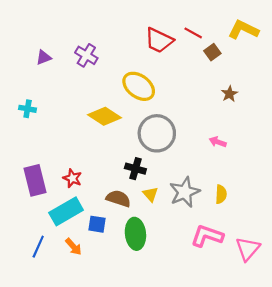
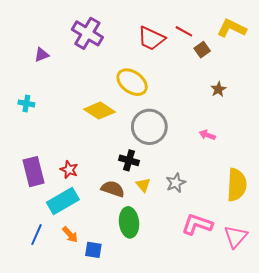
purple cross: (86, 55) -> (87, 33), moved, size x1.4
gray star: (185, 192) -> (176, 183), size x0.7
yellow semicircle: (221, 194) -> (237, 185), moved, size x1.8
blue square: (97, 224) -> (93, 250), moved

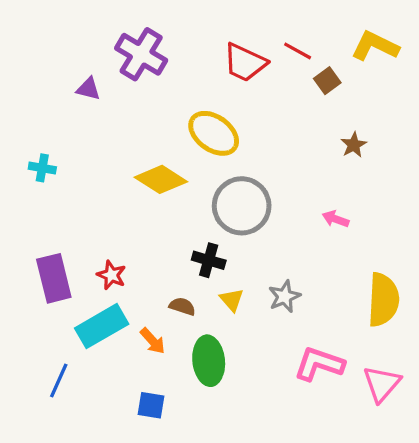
purple triangle: (42, 55) -> (88, 89), moved, turned 35
brown semicircle: (113, 189) -> (182, 306), size x0.7
orange arrow: (70, 235) -> (153, 341), moved

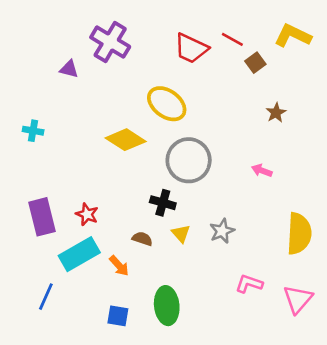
green ellipse: (209, 361) -> (167, 306), moved
pink L-shape: (319, 364) -> (249, 284), size x0.7

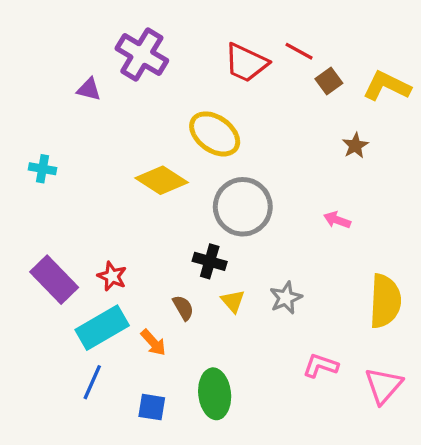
yellow L-shape: (293, 36) -> (387, 86), moved
purple rectangle: (42, 217) -> (54, 280), turned -30
brown semicircle: (142, 239) -> (183, 308), turned 42
blue line: (46, 297) -> (92, 382), moved

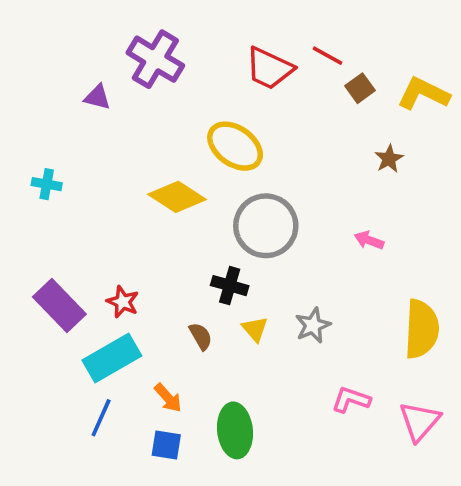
orange arrow: (153, 342) -> (168, 398), moved

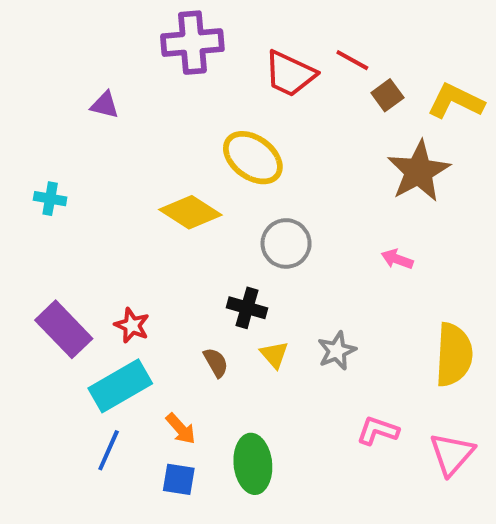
purple cross: (155, 59) -> (192, 43), moved, turned -36
brown star: (389, 159) -> (419, 171), size x2.0
gray circle: (266, 226) -> (286, 243), size x0.7

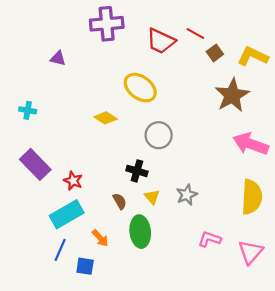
yellow diamond: (190, 212) -> (106, 118), size x0.7
pink arrow: (397, 259) -> (251, 144), moved, size x2.0
purple rectangle: (64, 329) -> (35, 164), moved
green ellipse: (253, 464) -> (140, 232), moved
blue square: (179, 479) -> (85, 266), moved

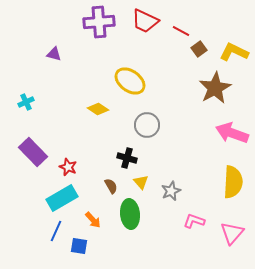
red trapezoid: (161, 41) -> (145, 21), moved
cyan cross: (28, 110) -> (26, 102), turned -35
gray star: (187, 195) -> (171, 191), moved

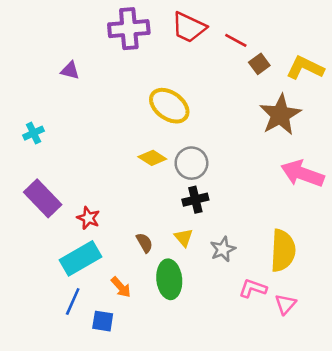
yellow diamond: (98, 109) -> (152, 158), moved
black cross: (127, 158) -> (195, 200), moved, turned -30
yellow semicircle: (233, 182) -> (283, 251), moved
pink triangle: (232, 233) -> (285, 304), moved, size x0.7

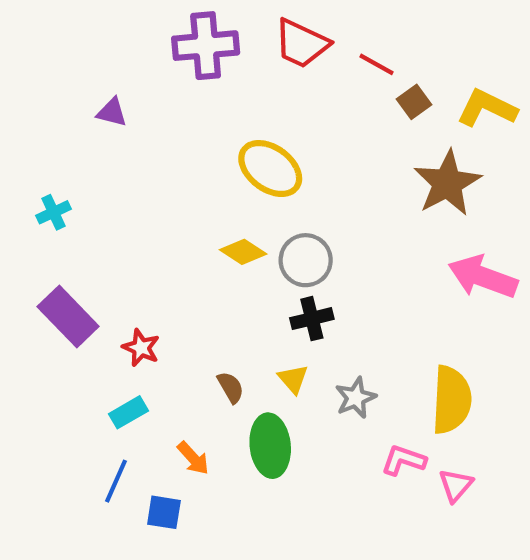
cyan rectangle: (80, 258) -> (129, 412), size x0.6

